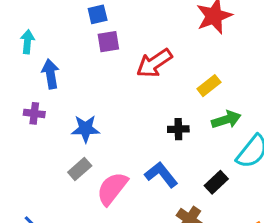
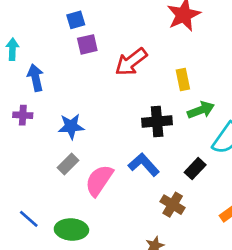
yellow rectangle: (209, 86) -> (183, 79), turned -60
black cross: (178, 129) -> (157, 122), size x1.5

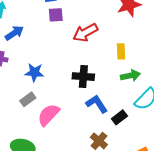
blue arrow: (36, 78) -> (14, 33), turned 60
black cross: (157, 122) -> (83, 77), moved
blue L-shape: (144, 165) -> (97, 104), moved

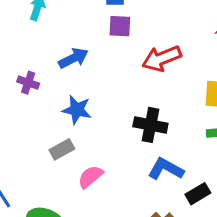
blue arrow: (14, 33) -> (73, 58), moved
blue L-shape: (97, 104) -> (166, 169), turned -35
pink semicircle: (48, 115) -> (90, 177), size x0.7

